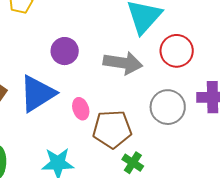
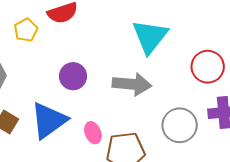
red circle: (177, 51) -> (208, 67), moved

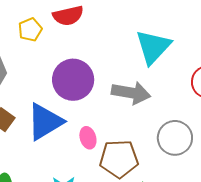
purple circle: (73, 76) -> (73, 80), size x1.5

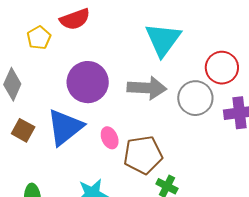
gray circle: (175, 138) -> (195, 98), moved

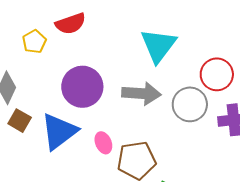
brown square: (23, 130) -> (20, 121), moved

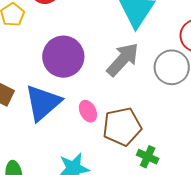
gray arrow: (141, 94) -> (123, 60), turned -48

